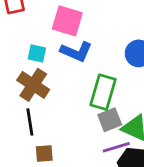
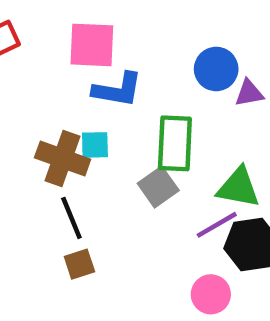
cyan square: (37, 53) -> (95, 145), moved
gray square: (110, 120) -> (158, 187), moved
brown square: (44, 154) -> (79, 264), moved

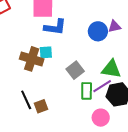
blue circle: (216, 69) -> (98, 31), moved
green rectangle: (175, 143) -> (87, 91), moved, size x0.7
black line: (71, 218) -> (26, 100), moved

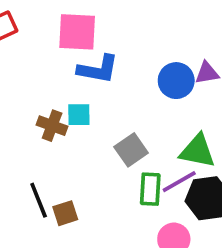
brown cross: (32, 59) -> (52, 126), size x0.7

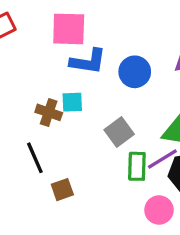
blue circle: (176, 81) -> (135, 72), moved
black line: (39, 200) -> (35, 158), moved

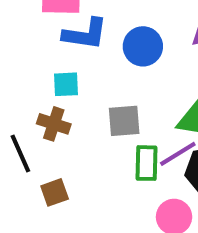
brown cross: (49, 112) -> (54, 124), moved
gray square: (119, 132) -> (124, 121), turned 32

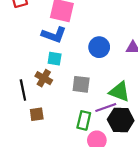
blue L-shape: (85, 34) -> (54, 35), moved
green rectangle: (146, 163) -> (84, 120), moved

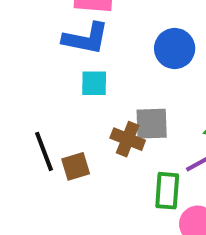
brown cross: (44, 78) -> (128, 139), moved
brown square: (37, 114) -> (76, 166), moved

